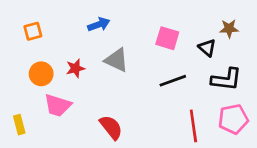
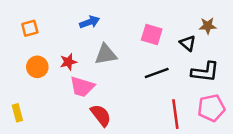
gray triangle: (117, 60) -> (106, 54), turned -35
pink trapezoid: (58, 105) -> (82, 87), moved

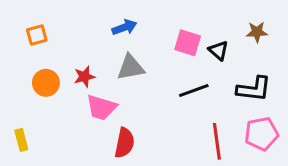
blue arrow: (90, 22) -> (124, 27), moved
black triangle: (188, 43) -> (218, 50), moved
red semicircle: (101, 115) -> (124, 143), turned 50

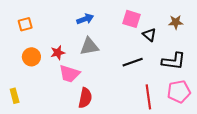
pink square: (188, 43) -> (131, 19), moved

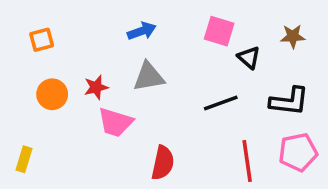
yellow rectangle: (15, 96) -> (24, 159), turned 32
red semicircle: (85, 98) -> (163, 163), moved

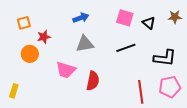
brown star: (293, 36) -> (175, 17), moved
black triangle: (249, 57) -> (149, 23), moved
red star: (96, 87) -> (44, 37), moved
black line: (221, 103) -> (126, 48), moved
red semicircle: (163, 163) -> (93, 81), moved

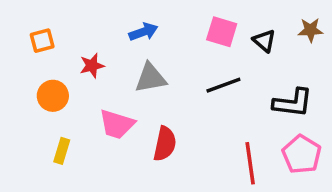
red star: (44, 37) -> (92, 66), moved
pink pentagon: (170, 87) -> (302, 154), turned -30
yellow rectangle: (14, 91) -> (62, 151), moved

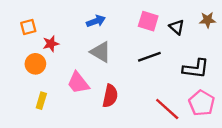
red star: (92, 66) -> (51, 44), moved
gray triangle: (151, 78) -> (101, 52), turned 40
pink trapezoid: (117, 124) -> (78, 83), turned 35
red line: (250, 163) -> (167, 109), turned -40

